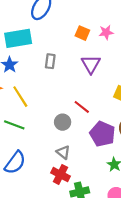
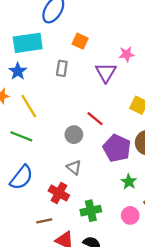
pink star: (106, 32) -> (127, 54), moved
orange square: (82, 33) -> (80, 41), moved
red cross: (60, 175) -> (59, 193), moved

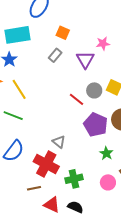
gray rectangle: (62, 68) -> (55, 55), moved, turned 32
gray circle: (74, 135) -> (94, 90), moved
red cross: (59, 193) -> (46, 164), size x1.4

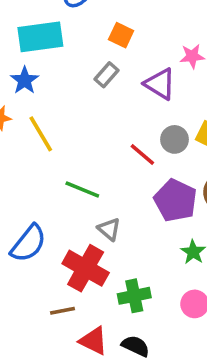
purple triangle: (85, 60) -> (160, 84), turned -30
green line: (13, 116) -> (82, 189), moved

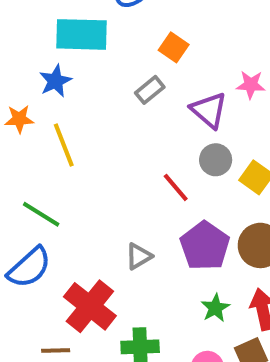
gray circle: (174, 139) -> (216, 160), moved
green line: (82, 189) -> (41, 214), moved
gray triangle: (109, 229) -> (139, 256), moved, turned 40

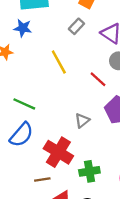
blue star: (55, 81) -> (23, 28), turned -30
yellow line: (64, 145) -> (59, 62), moved

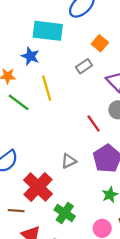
yellow line: (59, 62) -> (47, 88), moved
green line: (24, 104) -> (19, 102), moved
green cross: (89, 171) -> (65, 213), turned 30

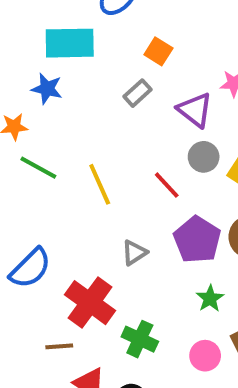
yellow line: (47, 88) -> (100, 184), moved

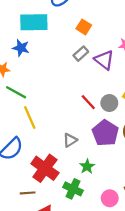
gray rectangle: (138, 93) -> (81, 54), moved
gray circle: (204, 157) -> (109, 103), moved
yellow line: (100, 184) -> (30, 118), moved
green star: (210, 298) -> (87, 166), moved

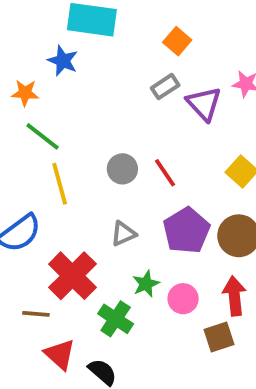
gray circle: (109, 103) -> (122, 169), moved
pink circle: (110, 198) -> (183, 299), moved

